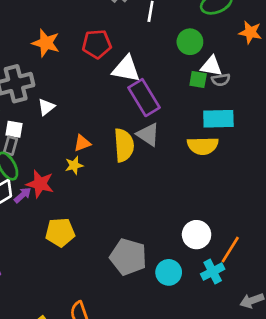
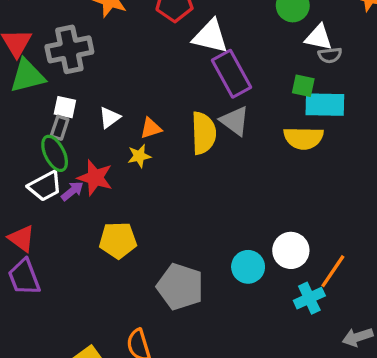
green square: (198, 80) -> (303, 86), moved
white triangle: (46, 107) -> (110, 118), moved
gray pentagon: (128, 257) -> (180, 287), moved
cyan circle: (169, 272) -> (248, 267), moved

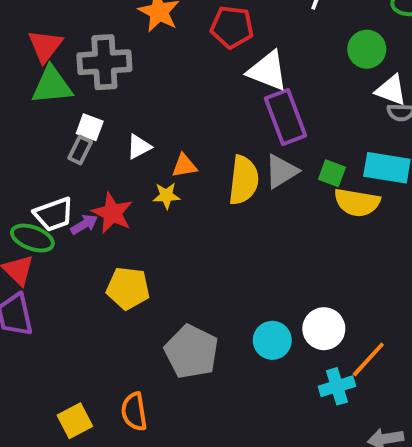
green square: (303, 86) -> (332, 173), moved
gray triangle: (235, 121) -> (281, 171), turned 44
green ellipse: (55, 153) -> (32, 238), moved, turned -51

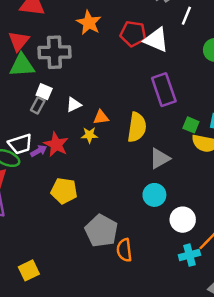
white triangle: (268, 71) -> (156, 40), moved
gray triangle: (281, 171) -> (160, 158), moved
cyan circle: (272, 340) -> (154, 195), moved
orange semicircle: (134, 412) -> (124, 250), moved

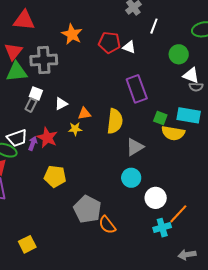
white triangle: (156, 40) -> (129, 47), size x0.6
purple arrow: (39, 151) -> (33, 143), turned -40
orange semicircle: (124, 250) -> (107, 225), turned -30

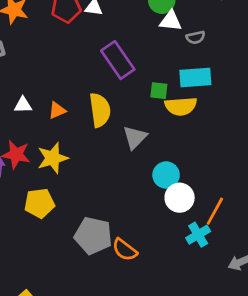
white triangle: (191, 75) -> (171, 21), moved
white triangle: (61, 104) -> (23, 105), turned 40
yellow star: (75, 129) -> (53, 158), moved, size x1.6
cyan circle: (131, 178) -> (166, 175), moved

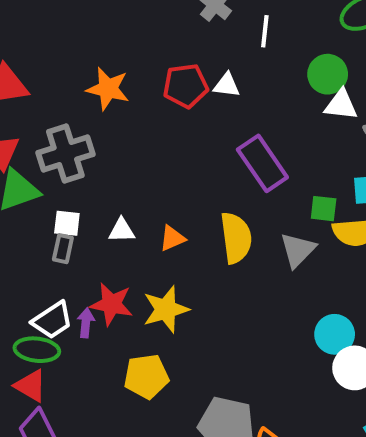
gray triangle: (135, 137) -> (298, 250), moved

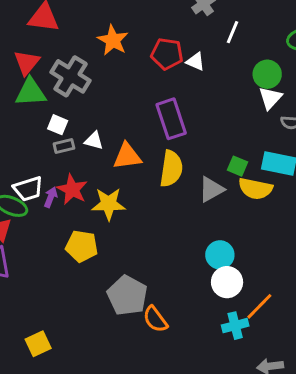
white triangle: (341, 105) -> (270, 98), turned 50
gray cross: (65, 154) -> (71, 76), turned 33
purple rectangle: (262, 163) -> (171, 119), moved
orange triangle: (172, 238) -> (127, 156), size x1.5
gray rectangle: (63, 249) -> (64, 146), moved, turned 48

